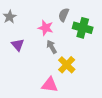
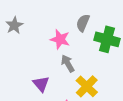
purple triangle: (18, 45) -> (41, 84), moved

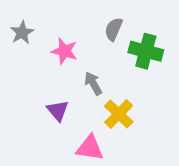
pink star: (60, 39) -> (64, 51), moved

